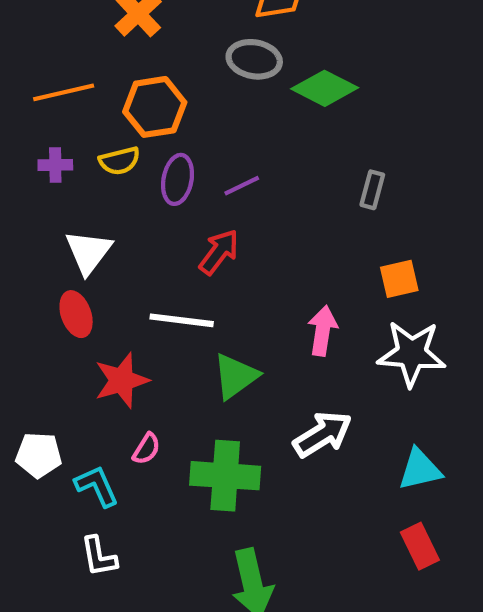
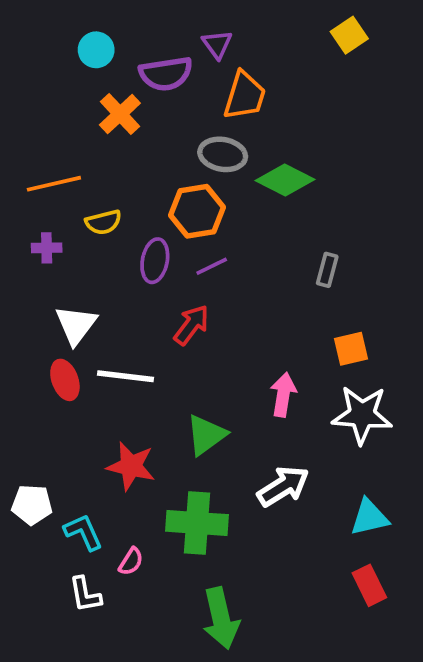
orange hexagon: (155, 107) -> (197, 211), moved
yellow semicircle: (120, 161) -> (103, 222), moved
white line: (182, 320) -> (125, 376), moved
red star: (122, 380) -> (131, 466), moved, turned 30
pink semicircle: (146, 449) -> (131, 561), moved

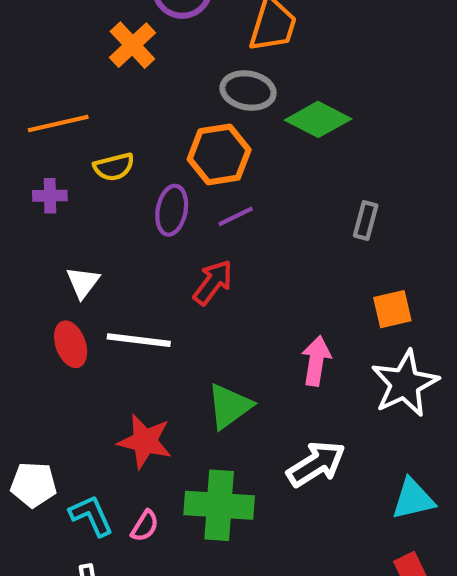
white triangle: (76, 325) -> (83, 282), size x0.7
white star: (362, 415) -> (405, 383), turned -30
pink semicircle: (131, 561) -> (145, 526), moved

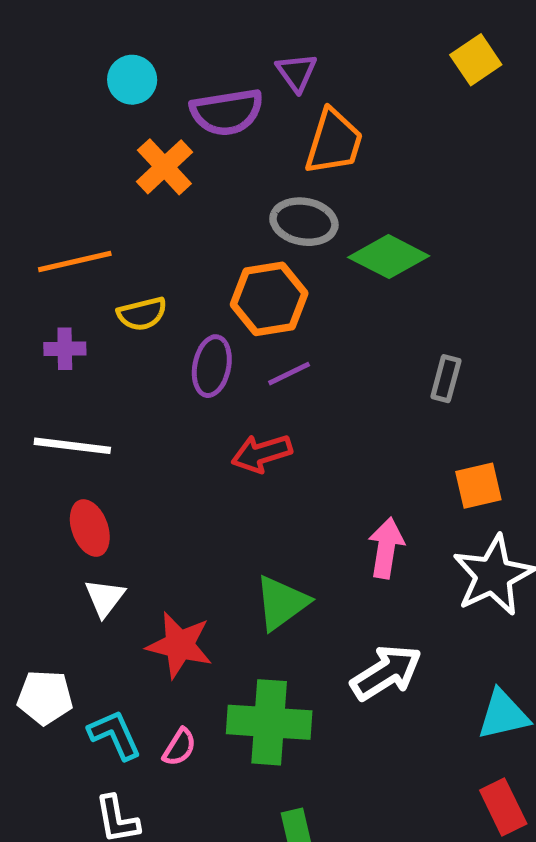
white triangle: (83, 282) -> (105, 598), moved
red arrow: (213, 282) -> (262, 453), turned -144
white line: (139, 340) -> (72, 446), moved

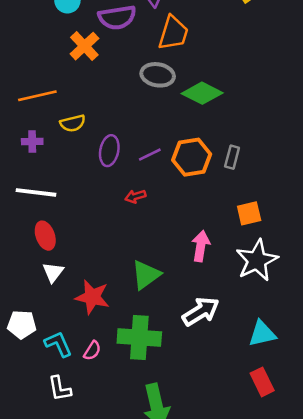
orange hexagon: (269, 299) -> (192, 157), moved
red arrow: (262, 453) -> (135, 196), size x0.7

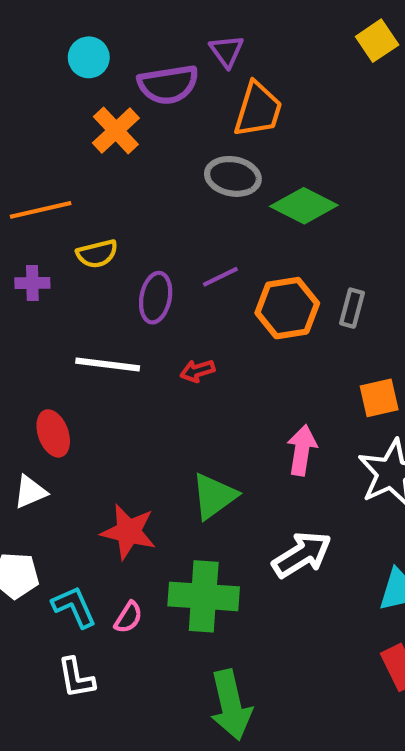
purple line: (150, 155) -> (220, 277), moved
white line: (36, 192) -> (108, 364), moved
white triangle: (53, 272) -> (30, 492), moved, turned 30

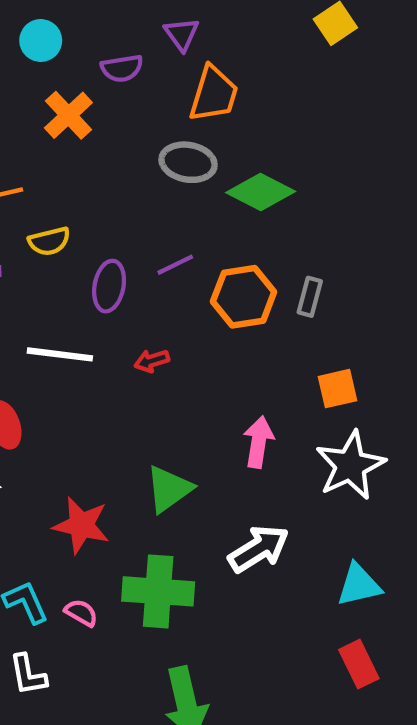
purple semicircle: (168, 85) -> (122, 68), size x0.7
pink semicircle: (128, 617) -> (81, 613), turned -92

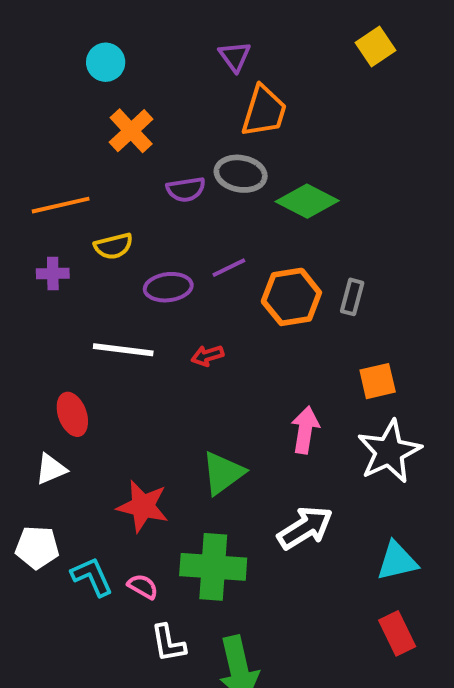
purple semicircle: (122, 68) -> (186, 189), moved
purple ellipse: (109, 286) -> (168, 287), turned 72
white L-shape: (28, 675) -> (168, 643), moved

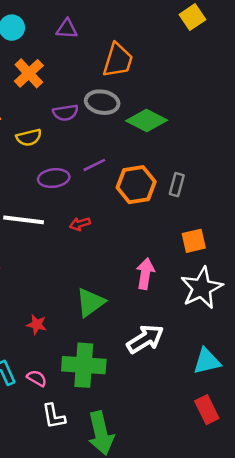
purple triangle: (235, 56) -> (67, 29), moved, turned -50
yellow semicircle: (113, 246) -> (29, 137), moved
red star: (143, 506) -> (37, 325), size x0.6

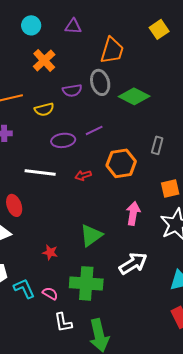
yellow square: (192, 17) -> (159, 29), moved
gray ellipse: (102, 102) -> (100, 82), turned 65
orange hexagon: (136, 185) -> (121, 163), moved

